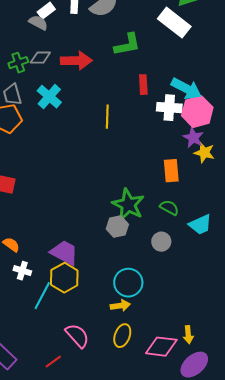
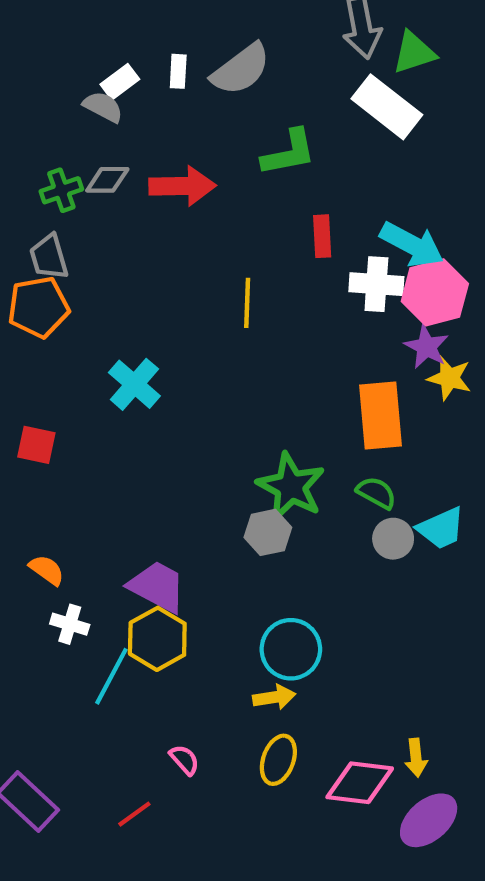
cyan cross: (49, 97) -> (134, 384), moved
orange rectangle: (171, 171) -> (381, 416), size x1.4
gray circle: (161, 242) -> (393, 539), moved
pink semicircle: (77, 336) -> (184, 760), size x0.6

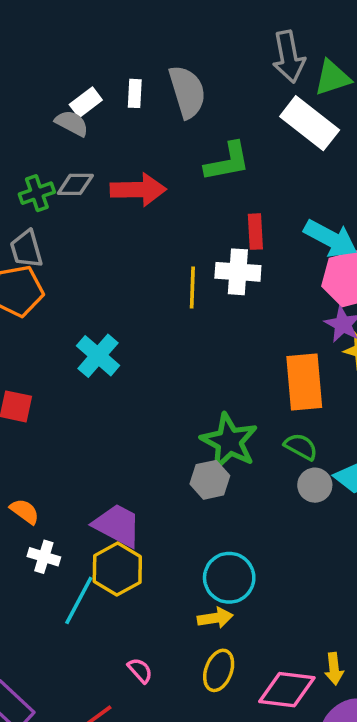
gray semicircle: (241, 69) -> (187, 92), turned -70
white cross: (376, 284) -> (238, 272), moved

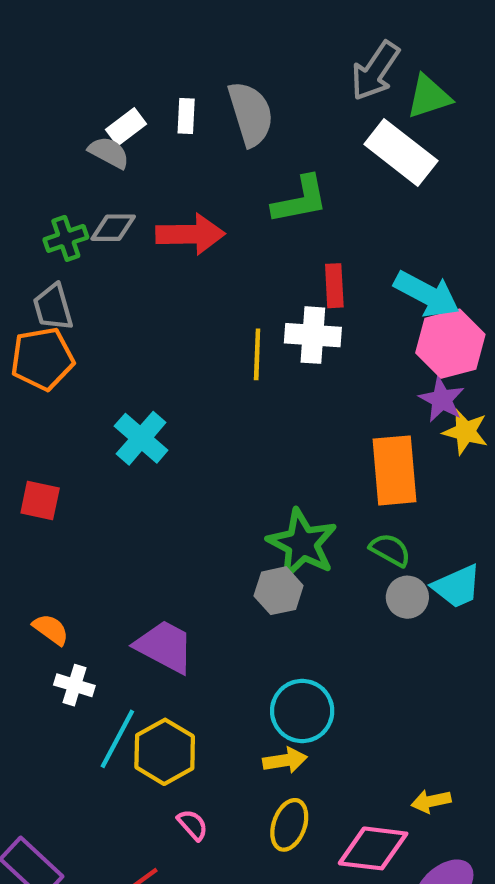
gray arrow: (289, 57) -> (375, 71), turned 45
yellow hexagon: (117, 569) -> (165, 752), moved
yellow arrow: (334, 669) -> (431, 801), moved, turned 84

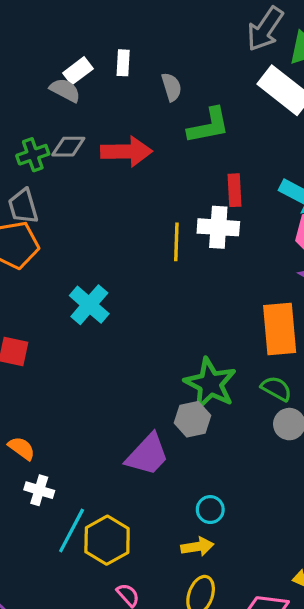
gray semicircle: (251, 114) -> (172, 87), moved, size x0.6
purple trapezoid: (165, 647) -> (147, 455), moved, turned 105
cyan circle: (302, 711) -> (210, 510), size x0.6

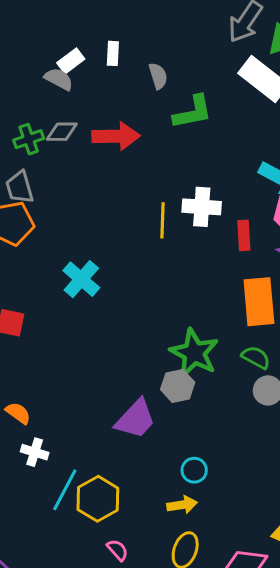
red rectangle: (234, 190) -> (244, 235), moved

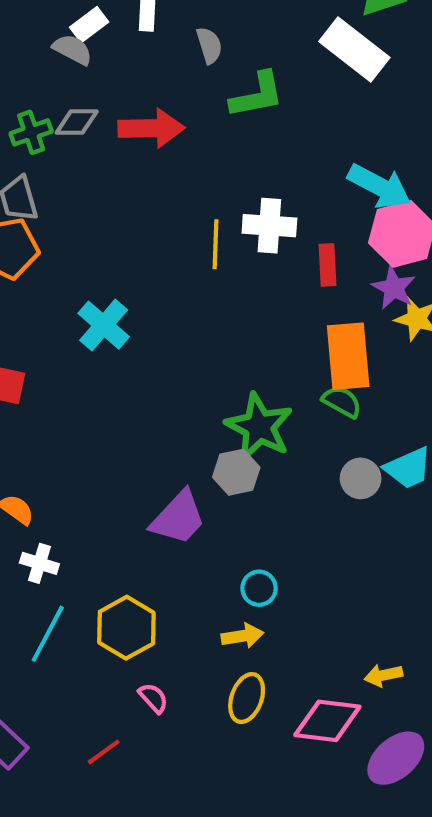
green semicircle: (256, 357) -> (342, 402), moved
cyan line: (65, 490) -> (48, 634), moved

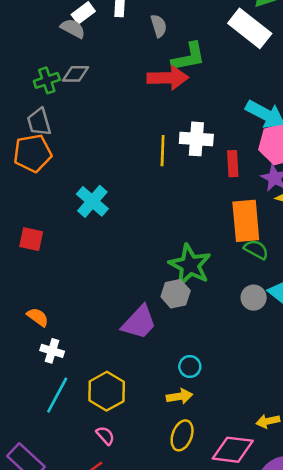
red arrow: (151, 128) -> (168, 78), moved
green semicircle: (342, 402) -> (256, 249), moved
pink semicircle: (153, 698) -> (105, 435), moved

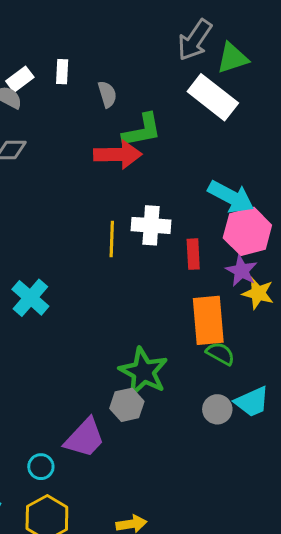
cyan circle: (190, 366) -> (41, 467), moved

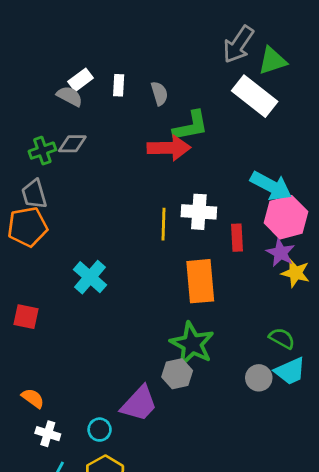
white rectangle: (62, 72) -> (119, 85), moved
orange rectangle: (208, 320) -> (200, 281), moved
green semicircle: (220, 354) -> (282, 338), moved

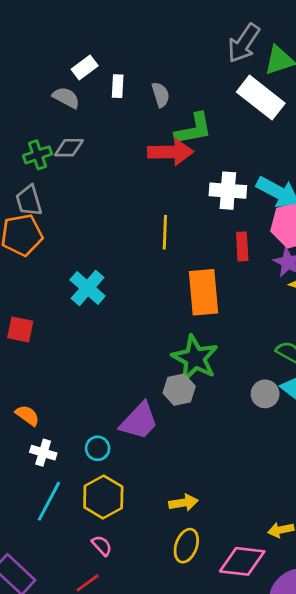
white rectangle: (80, 80) -> (85, 68), moved
white cross: (199, 212) -> (228, 191), moved

